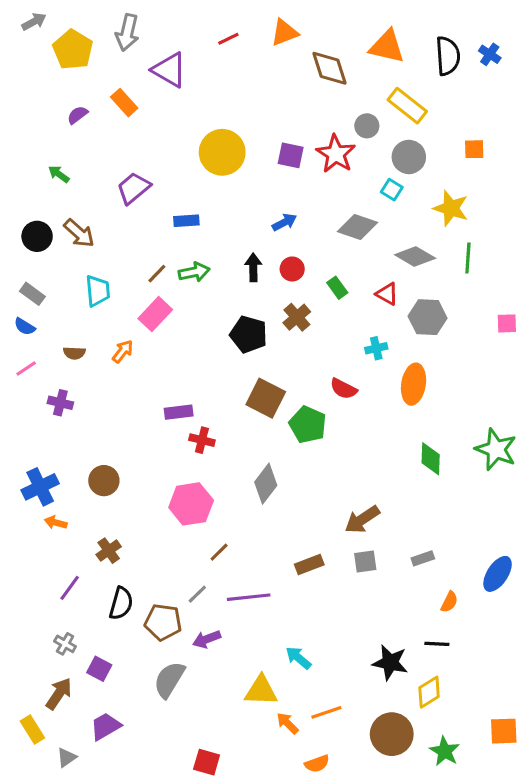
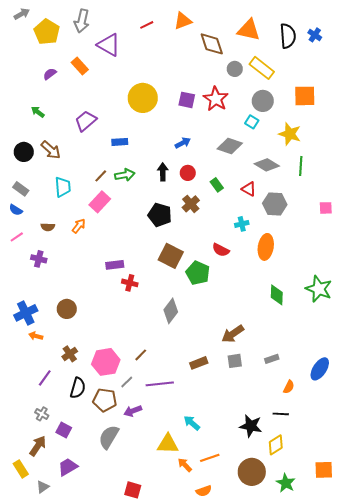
gray circle: (367, 126) -> (235, 69), moved
orange square: (474, 149) -> (305, 96), size x1.6
pink hexagon: (191, 504) -> (106, 362), moved

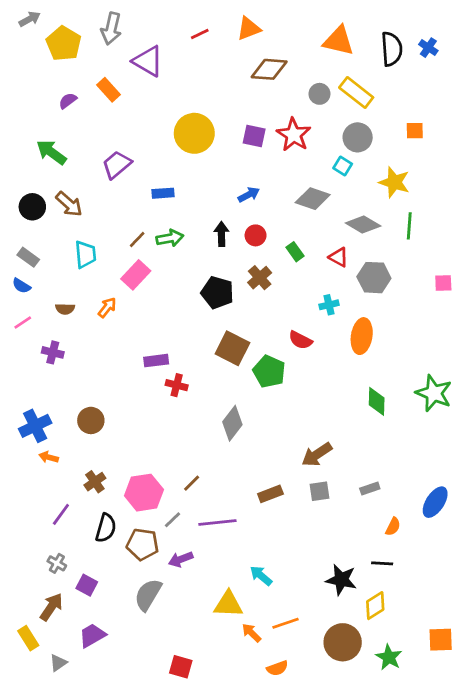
brown diamond: (212, 44) -> (269, 69), moved, turned -68
orange square: (305, 96) -> (415, 131), size x0.6
green arrow: (38, 112) -> (51, 152), size x1.6

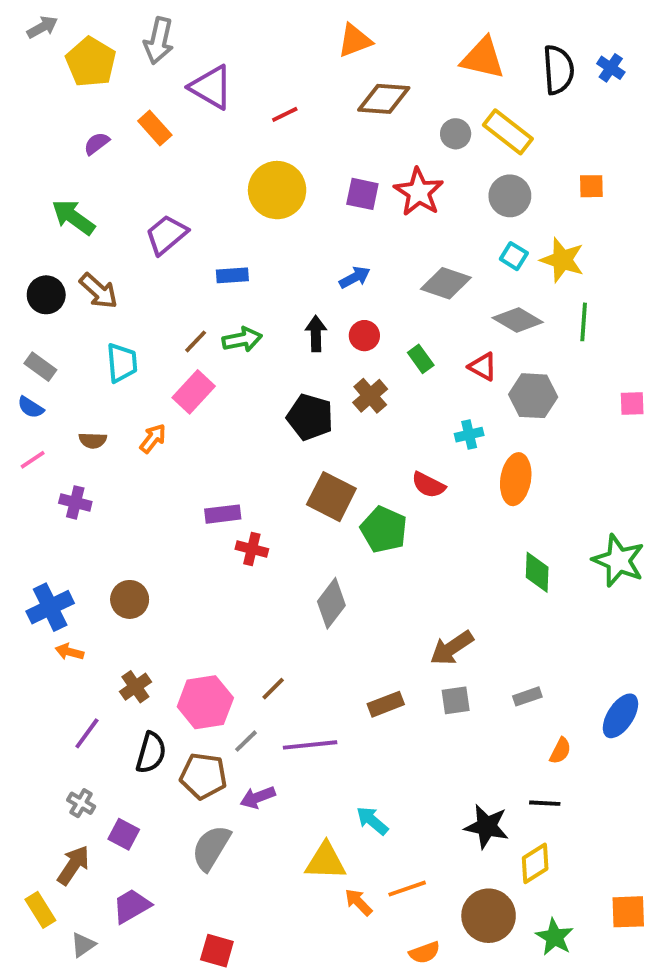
red line: (200, 34) -> (285, 114), moved
cyan square: (343, 166) -> (514, 256), moved
red square: (181, 667) -> (217, 951), moved
orange semicircle: (277, 668) -> (425, 953), moved

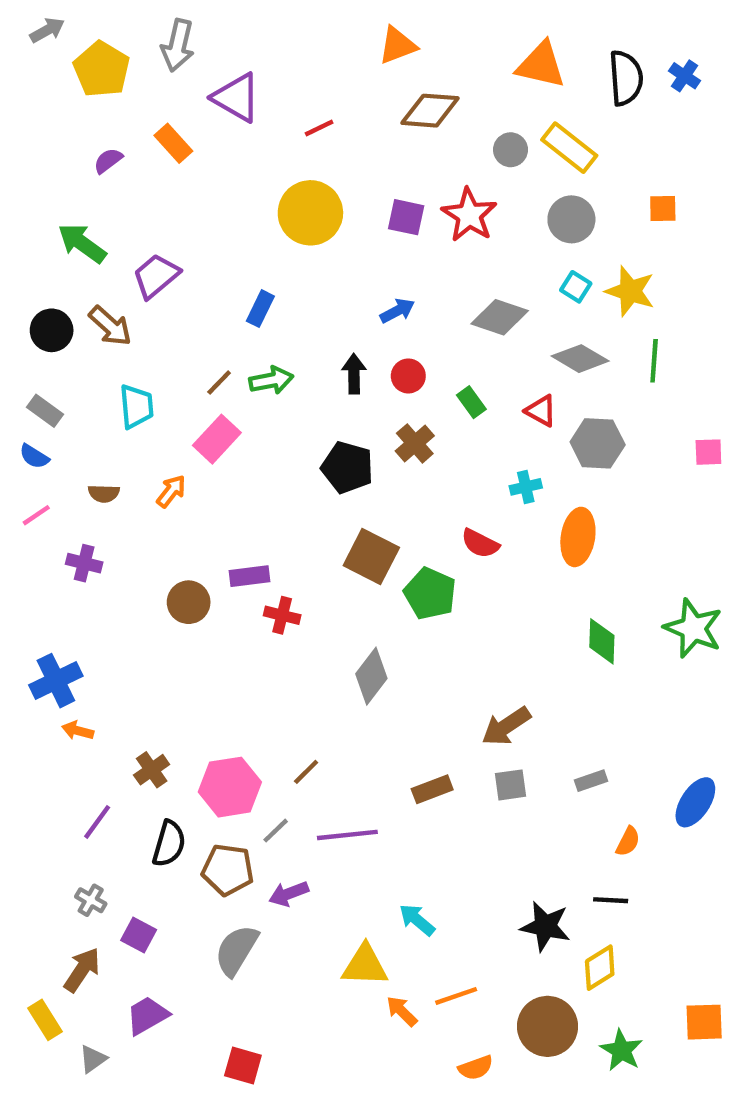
purple trapezoid: (166, 235) -> (156, 276), moved
blue rectangle: (232, 275) -> (260, 309), turned -60
brown circle: (130, 599) -> (189, 602), moved

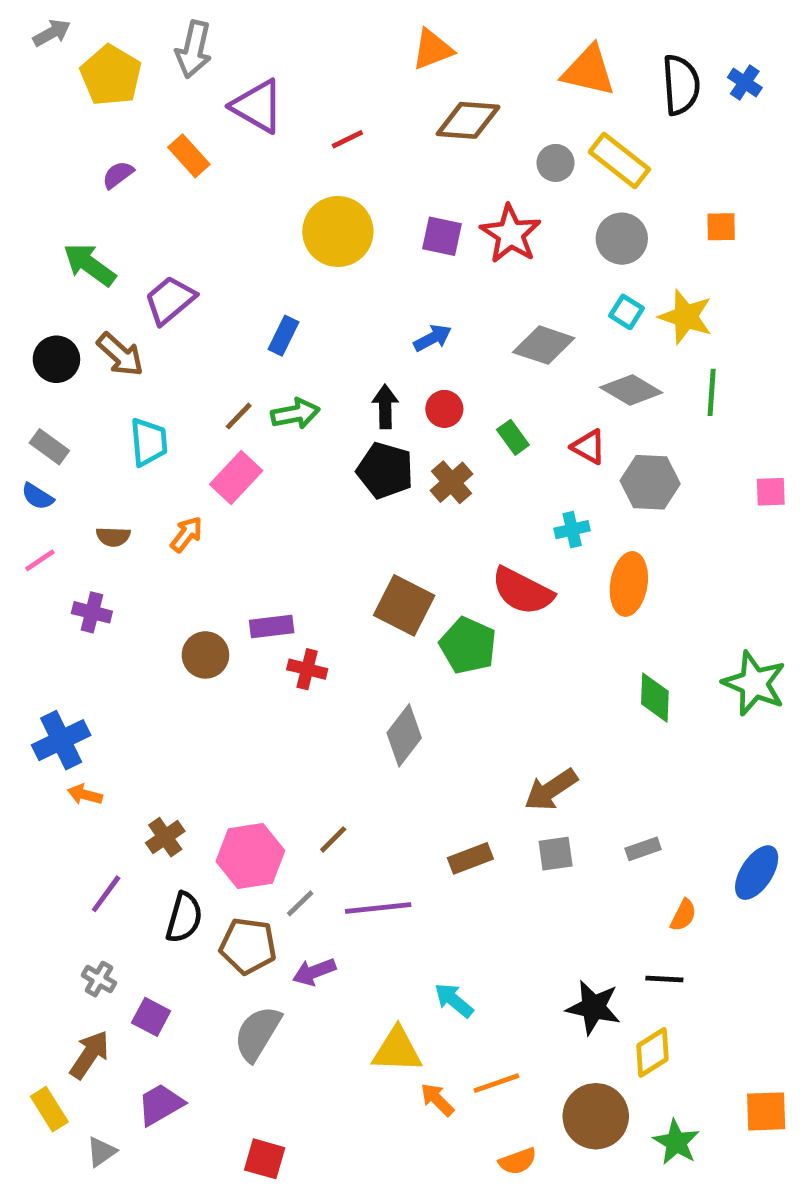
black pentagon: (347, 467) -> (385, 470), moved
red semicircle: (480, 543) -> (522, 591), size x1.5

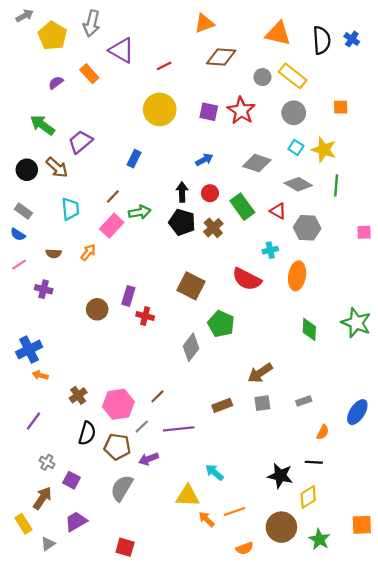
green arrow: (295, 414) -> (140, 212), moved
green rectangle: (513, 437) -> (242, 207), size x1.6
purple rectangle: (272, 627) -> (128, 296), turned -66
green pentagon: (468, 645) -> (221, 324), moved
purple line: (106, 894) -> (33, 421), moved

